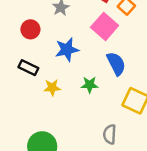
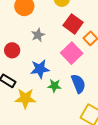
green star: (90, 85) -> (54, 86), moved
yellow star: (52, 88) -> (25, 98), size x1.5

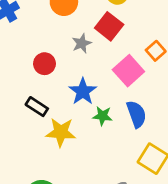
red square: (73, 24) -> (109, 26), moved
blue star: (40, 69) -> (83, 91), turned -30

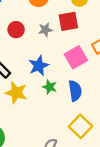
red square: (109, 26) -> (68, 21), turned 30
red circle: (44, 64) -> (16, 30), moved

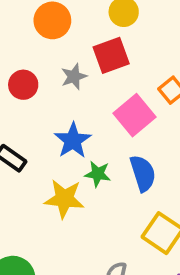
yellow star: (16, 93) -> (64, 199), moved

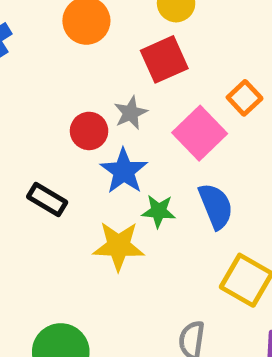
gray star: (74, 77) -> (131, 113), moved
red circle: (23, 85) -> (89, 131), moved

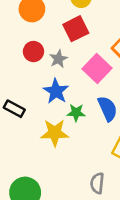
red circle: (89, 131) -> (33, 52), moved

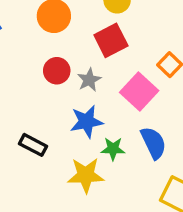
blue star: (56, 91) -> (87, 122), turned 30

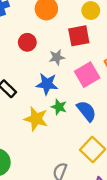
red circle: (57, 71) -> (27, 42), moved
blue semicircle: (153, 143) -> (86, 111), turned -30

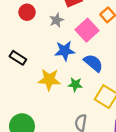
blue star: (47, 84) -> (65, 51), moved
green star: (59, 107) -> (75, 84), moved

